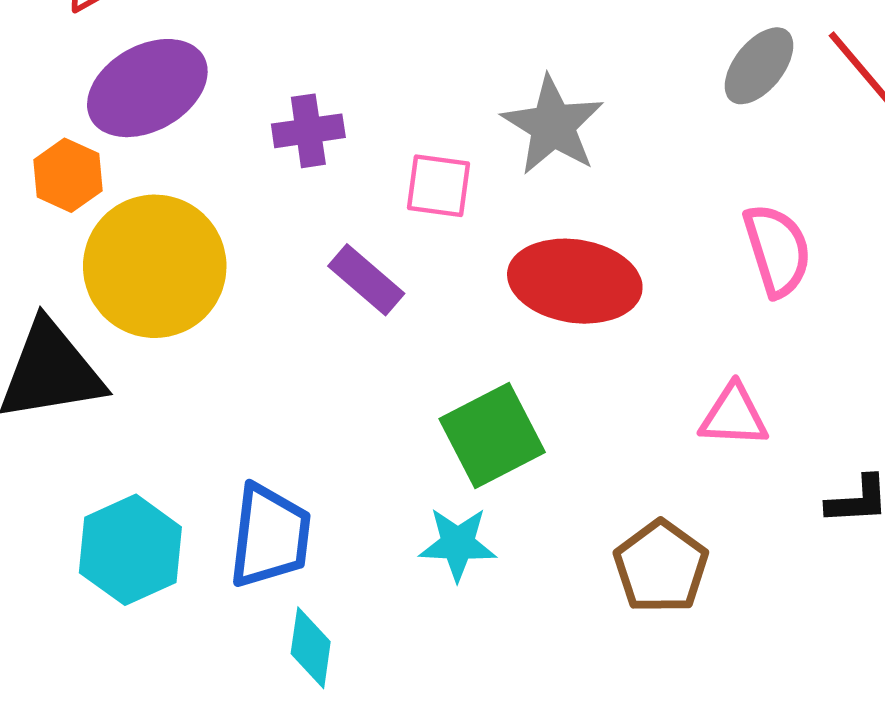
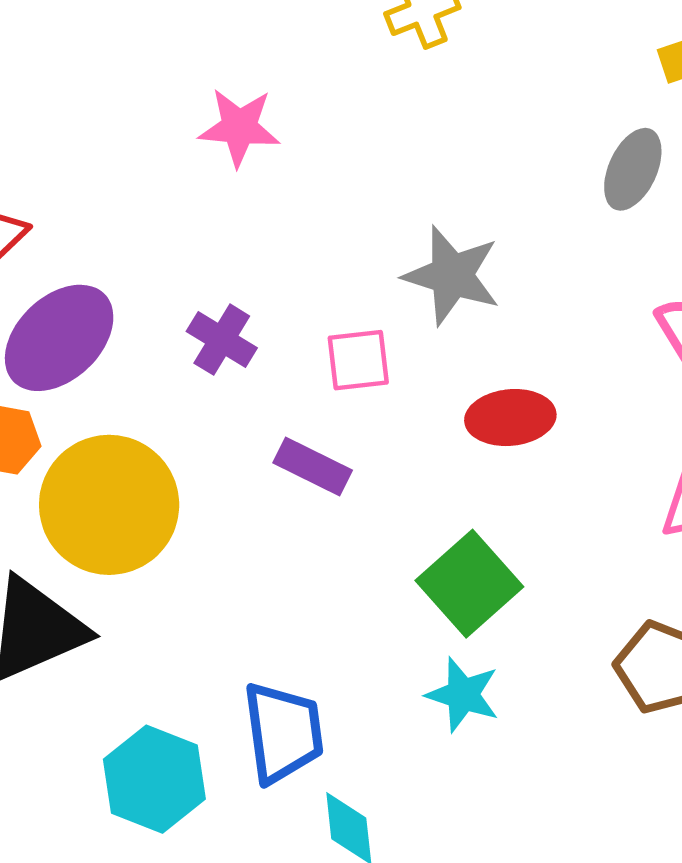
purple cross: (308, 131) -> (222, 340), turned -36
red ellipse: (575, 281) -> (510, 418), size x0.7
cyan star: (458, 544) -> (463, 695), turned 30

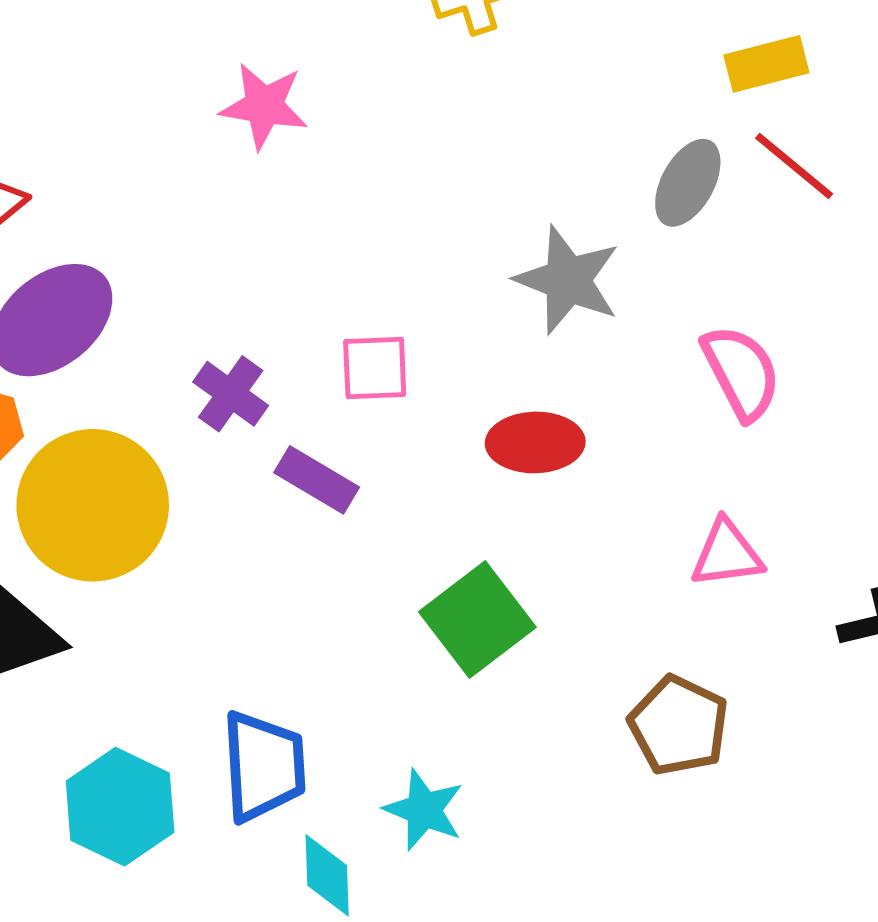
gray star: (452, 275) -> (568, 280), moved
purple cross: (222, 340) -> (231, 394), moved
cyan star: (463, 695) -> (424, 810), moved

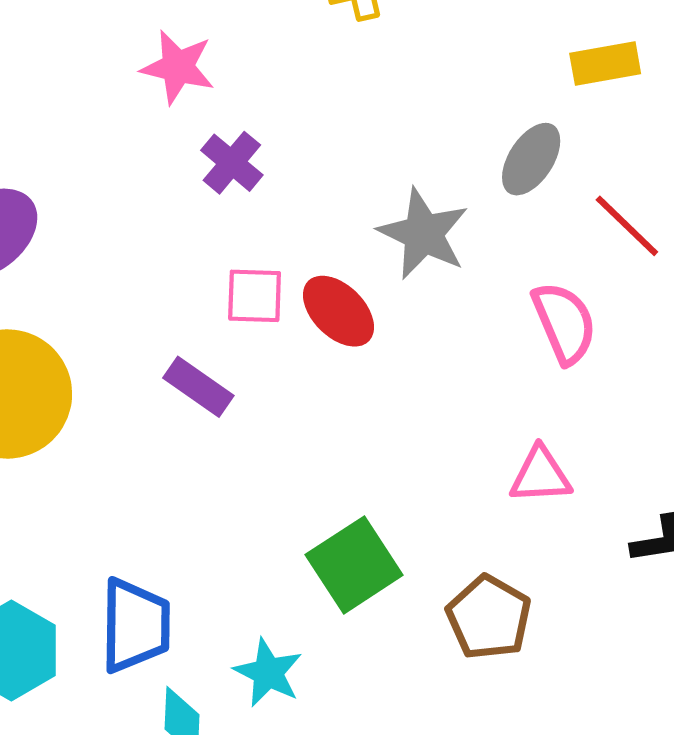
red line: (794, 166) -> (627, 226), moved
purple cross: (231, 394) -> (232, 163), moved
red ellipse: (535, 442) -> (338, 311), moved, turned 42
green square: (477, 619) -> (354, 565), moved

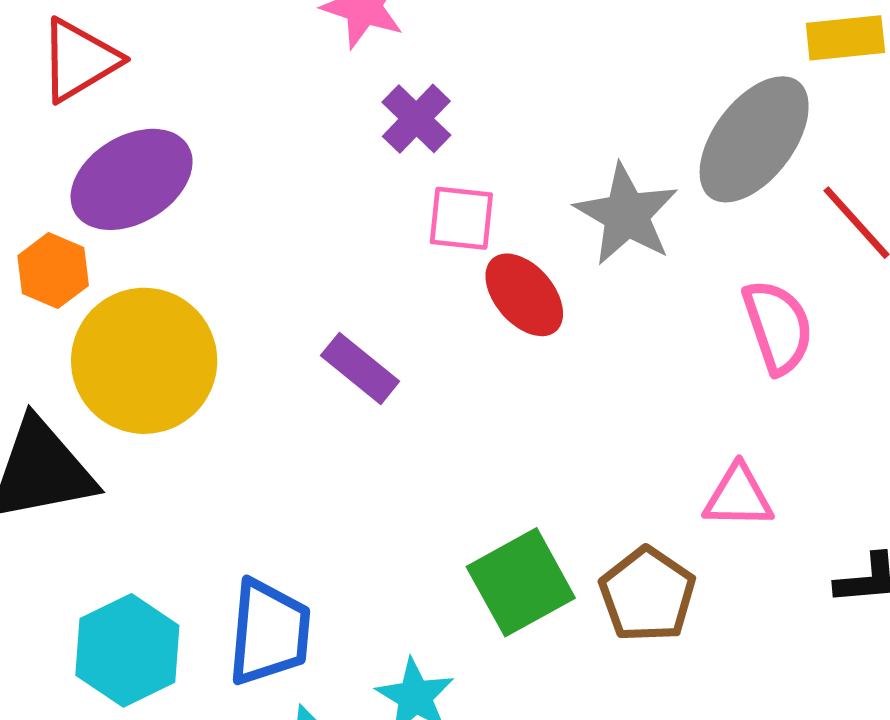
gray ellipse: (531, 159) -> (754, 139), size x1.6
pink square: (255, 296) -> (461, 218), moved
brown pentagon: (489, 617) -> (647, 595), moved

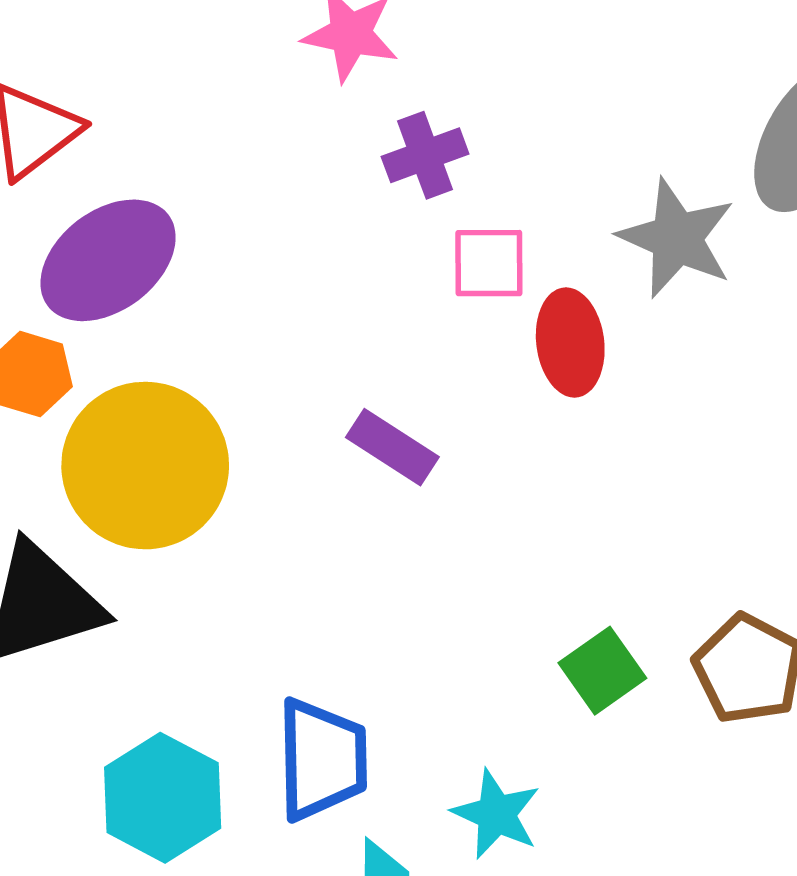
purple cross: (416, 119) -> (425, 155), turned 32
red ellipse: (524, 295) -> (570, 342), turned 40
green square: (521, 582) -> (602, 671), size x0.7

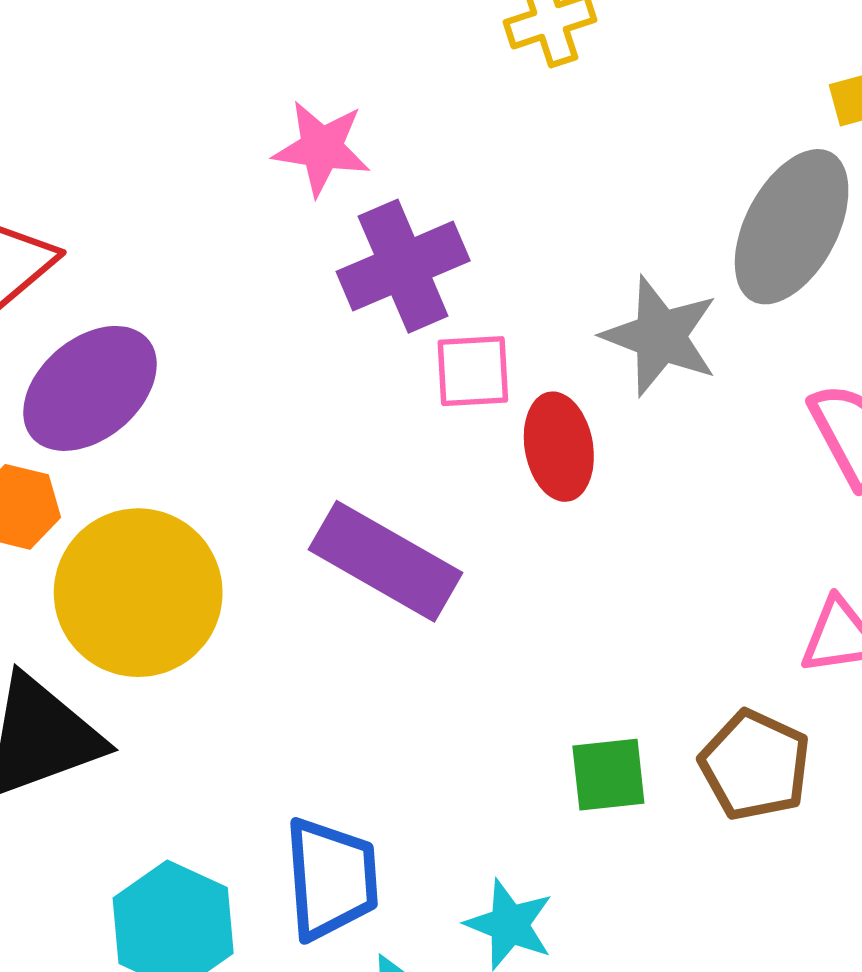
purple cross: (425, 155) -> (403, 266), size x1.5
purple rectangle: (392, 447) -> (386, 561), size x1.6
green square: (602, 671) -> (608, 775), turned 32

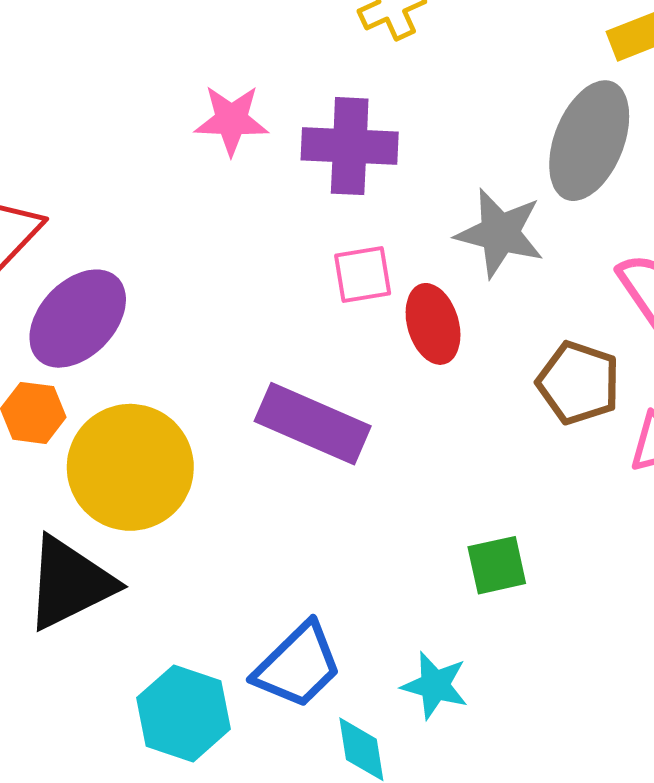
purple cross: (403, 266) -> (350, 146), moved, turned 32
brown pentagon: (755, 765) -> (578, 383), moved
blue trapezoid: (331, 879) -> (298, 666), turned 56

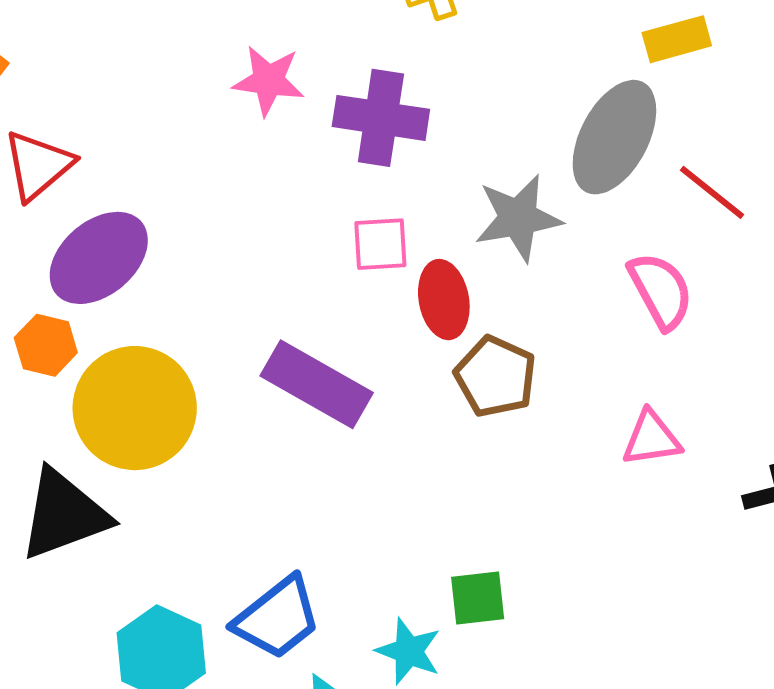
gray star: (500, 233) -> (518, 218), turned -30
brown pentagon: (578, 383) -> (495, 377), moved
green square: (497, 565) -> (478, 598), moved

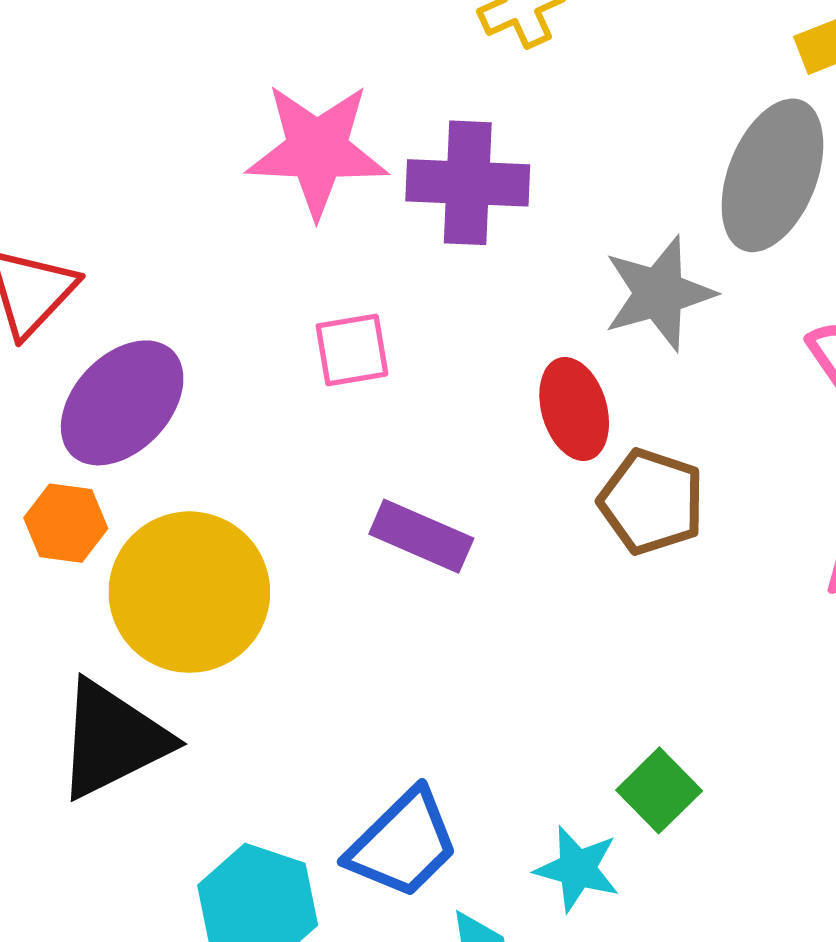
pink star: (269, 81) -> (317, 150), size x1.5
pink square: (380, 244) -> (352, 350), moved
purple rectangle: (317, 384) -> (421, 536), size x0.7
green square: (478, 598) -> (659, 790), turned -32

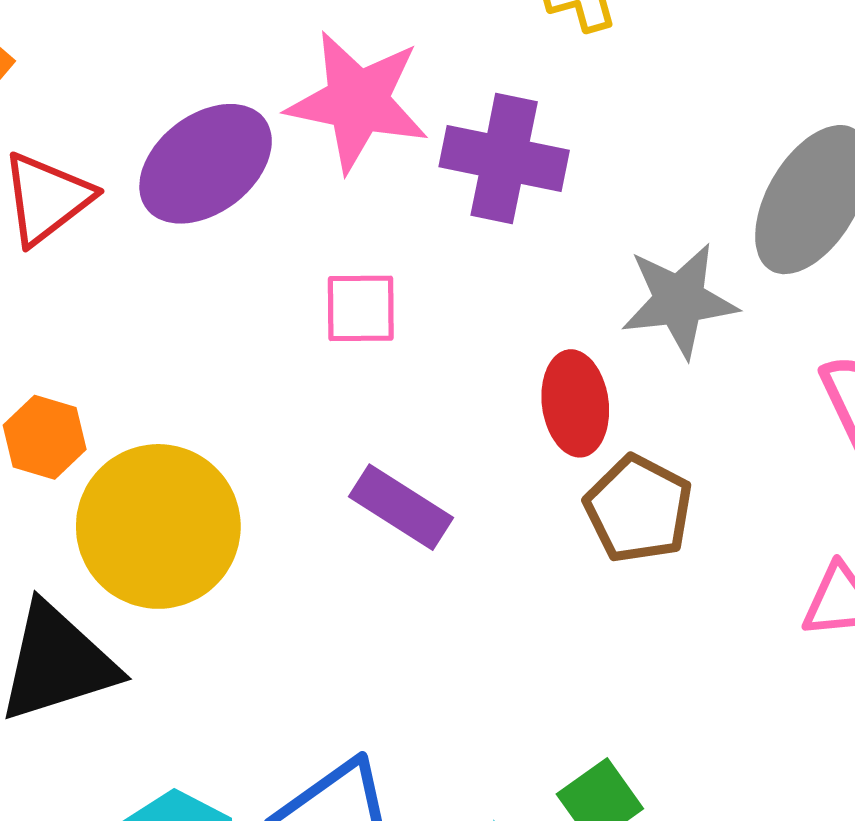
purple ellipse: (122, 403) -> (206, 164), moved

